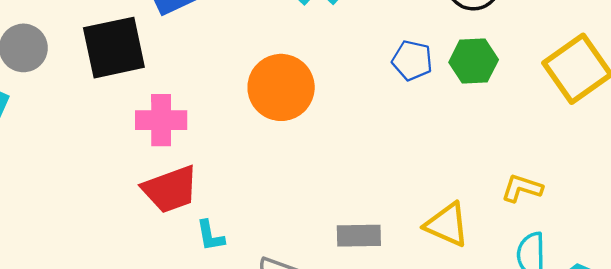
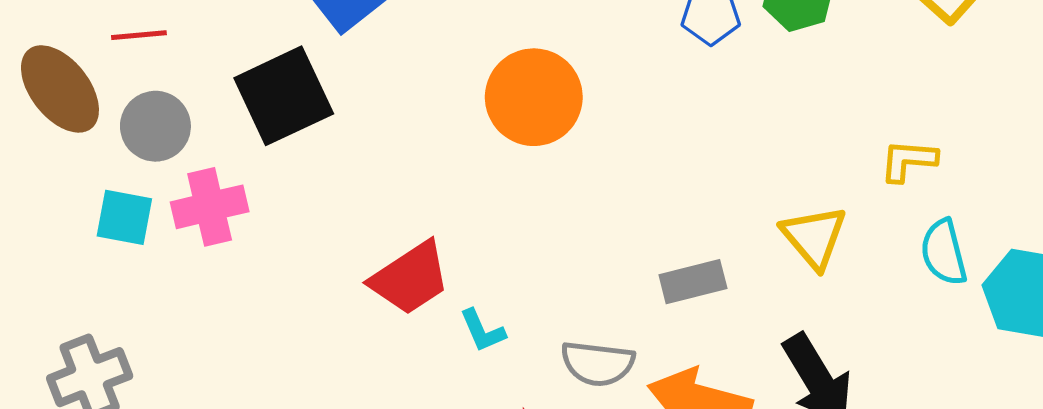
pink cross: (161, 120) -> (210, 207), moved
yellow triangle: (447, 225) -> (814, 237), turned 39

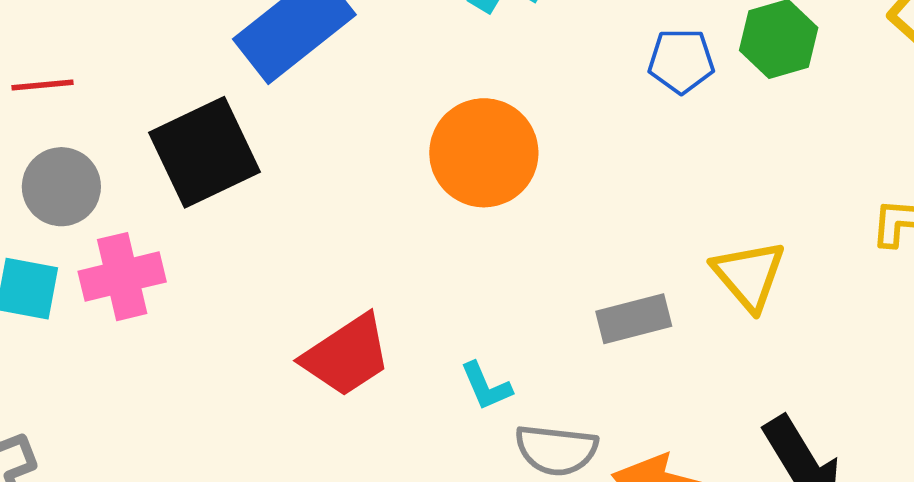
yellow triangle: (814, 237) -> (749, 275), moved
gray rectangle: (693, 282) -> (634, 319), moved
cyan L-shape: (482, 331) -> (486, 386), moved

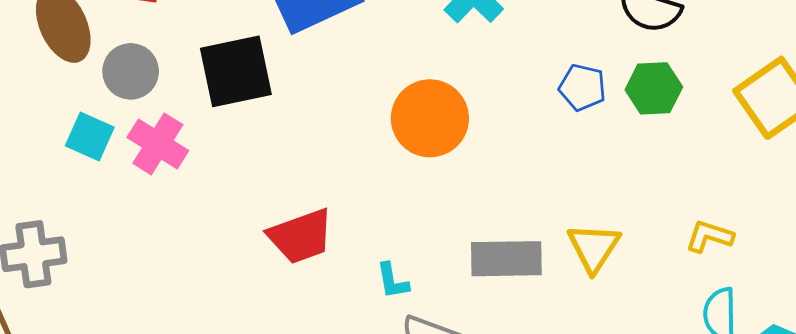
pink cross: (122, 277) -> (158, 144), turned 32
gray rectangle: (634, 319) -> (506, 259), size x1.4

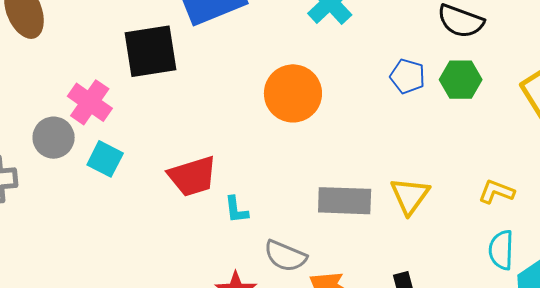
gray circle: (131, 71) -> (54, 138), moved
cyan square: (90, 137) -> (105, 159), moved
cyan L-shape: (392, 281) -> (236, 210), moved

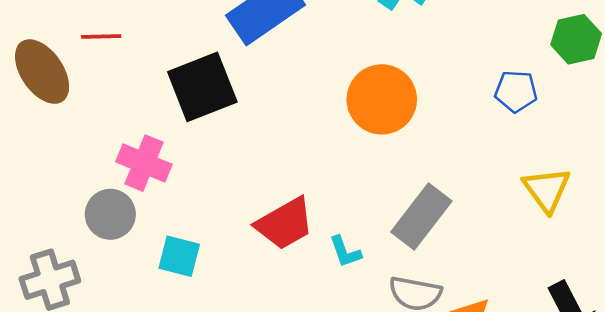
blue pentagon: (407, 76) -> (516, 91), moved
cyan square: (105, 159) -> (179, 256), moved
gray rectangle: (345, 201) -> (421, 217), moved, turned -42

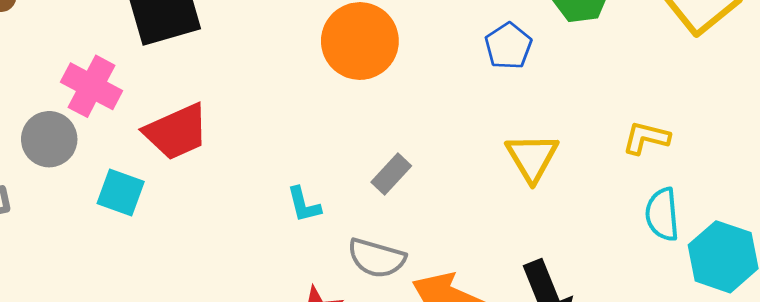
blue pentagon: (516, 91) -> (508, 46), turned 30
gray rectangle: (421, 217) -> (391, 174), size x0.6
red trapezoid: (285, 224) -> (176, 132), moved

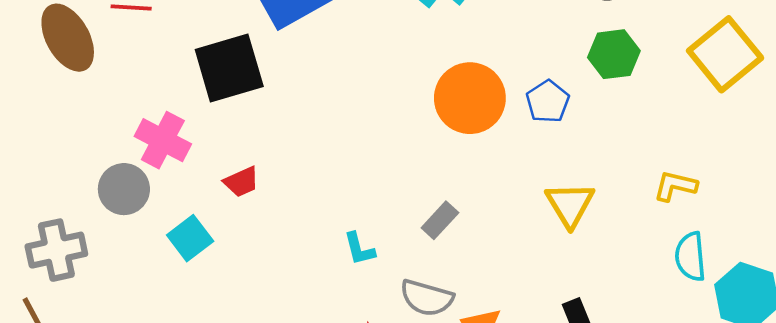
orange circle: (360, 41) -> (470, 98), moved
red trapezoid: (176, 132) -> (241, 182), size x0.6
cyan square: (121, 192) -> (190, 238), turned 33

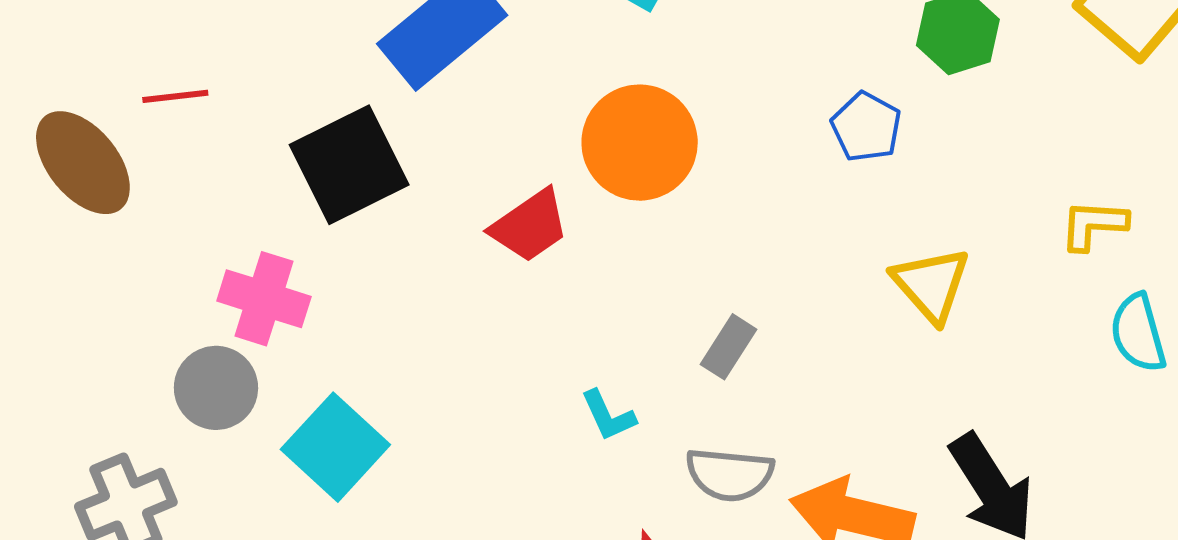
orange circle: (470, 98) -> (640, 143), moved
red trapezoid: (241, 182) -> (530, 226), moved, size x1.4
cyan square: (190, 238) -> (335, 447), size x1.4

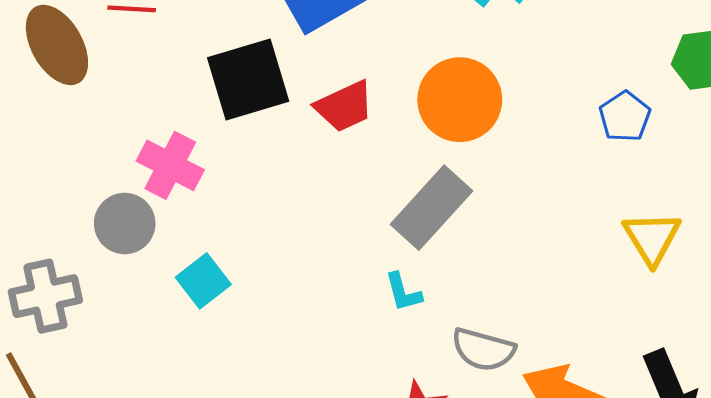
red trapezoid: (530, 226) -> (344, 106), moved
gray rectangle: (729, 347) -> (431, 208), moved, size x1.8
cyan square: (335, 447) -> (203, 281), size x0.7

